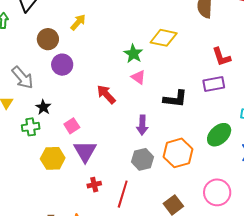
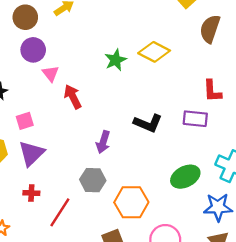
pink triangle: (138, 77) -> (51, 73), moved
orange hexagon: (178, 153) -> (131, 202), moved

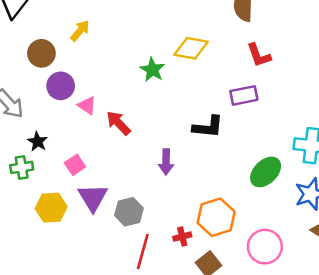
red L-shape: (212, 91) -> (259, 55), moved
purple rectangle: (195, 119) -> (244, 95), moved
gray hexagon: (93, 180) -> (129, 212), moved
red cross: (31, 193) -> (182, 237), moved

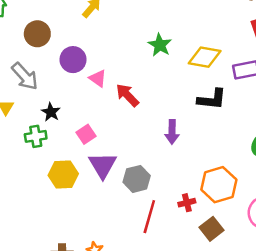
yellow diamond: (191, 48) -> (205, 57), moved
brown circle: (41, 53) -> (37, 34), moved

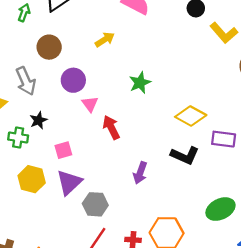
green star: (160, 45) -> (140, 83), moved

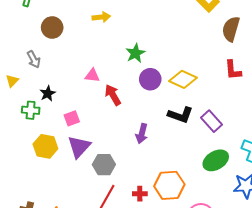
yellow arrow: (105, 40) -> (101, 17), turned 30
purple circle: (73, 80) -> (150, 79), moved
gray arrow: (26, 81) -> (34, 59), size x0.7
pink triangle: (90, 104) -> (92, 75), turned -42
purple rectangle: (224, 139) -> (211, 121), moved, turned 45

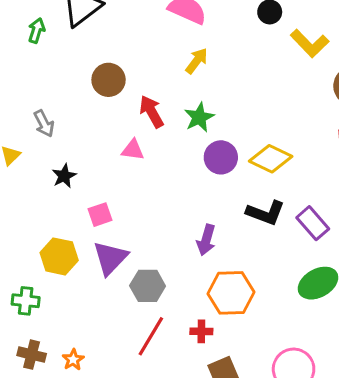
yellow arrow: (101, 17) -> (197, 61), moved, turned -48
brown circle: (52, 28) -> (109, 80), moved
red arrow: (113, 95) -> (151, 112), moved
green cross: (31, 110) -> (26, 301), moved
orange hexagon: (169, 185) -> (231, 293), moved

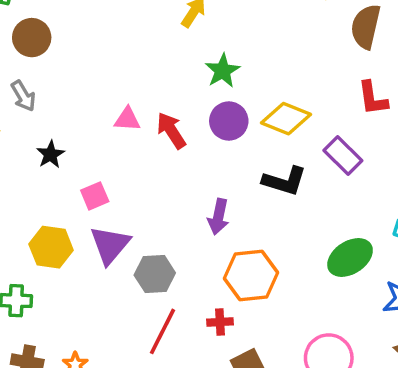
brown circle: (109, 80) -> (32, 38), moved
red arrow: (151, 112) -> (171, 130), moved
green star: (199, 117) -> (223, 71), moved
purple rectangle: (313, 223) -> (343, 155), moved

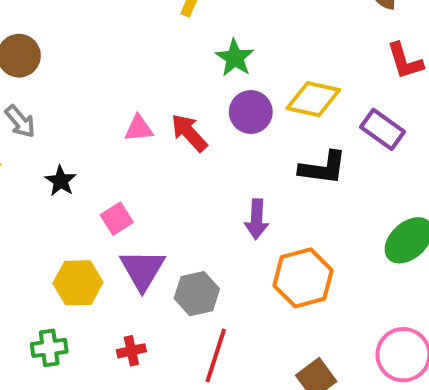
red cross: (220, 322) -> (131, 351), moved

